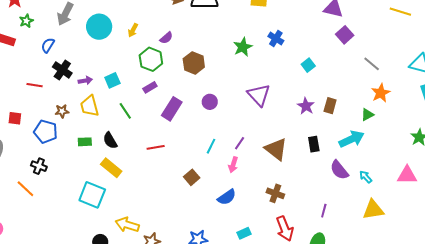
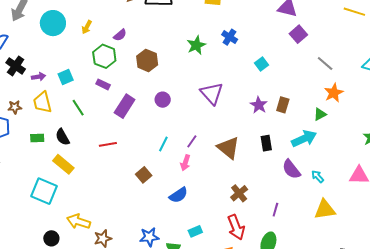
purple rectangle: (150, 87) -> (103, 84), turned 56
brown cross: (275, 193) -> (239, 193), moved, turned 30

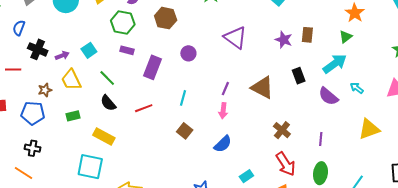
black semicircle: (63, 137) -> (108, 103), moved
cyan line: (163, 144) -> (183, 98), moved
cyan arrow: (318, 176) -> (357, 88), moved

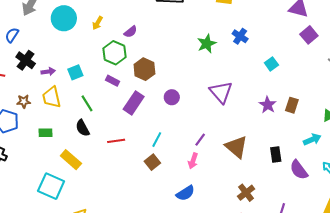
brown hexagon: (166, 18) -> (144, 69), moved
cyan arrow: (335, 64) -> (312, 139), size x0.7
black rectangle: (299, 76) -> (276, 154), moved
brown square: (185, 131) -> (152, 162), moved

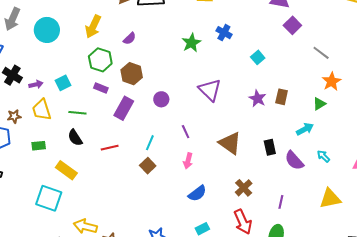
yellow arrow: (97, 23) -> (93, 26), moved, size x1.6
purple semicircle: (131, 32) -> (130, 38), moved
green line: (87, 103) -> (77, 113), turned -48
purple line: (200, 140) -> (186, 132), moved, turned -56
blue semicircle: (185, 193) -> (197, 193), moved

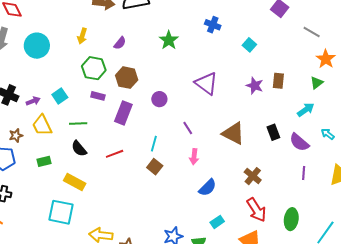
yellow arrow: (93, 26) -> (82, 36), size x0.7
green star: (191, 43) -> (169, 40), moved
purple line: (281, 202) -> (304, 173), moved

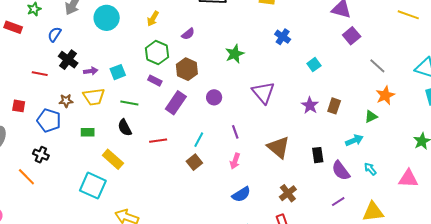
green star: (169, 40) -> (235, 54), moved
yellow trapezoid: (42, 125) -> (94, 97), turned -85
purple line: (304, 173) -> (338, 202), turned 40

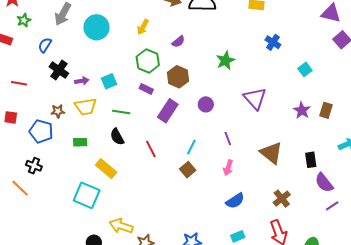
red line: (40, 74) -> (19, 83), moved
red line: (158, 141) -> (151, 149), turned 72
purple semicircle: (341, 171) -> (324, 183), moved

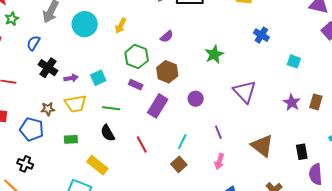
yellow arrow: (143, 27) -> (121, 26), moved
cyan square: (305, 69) -> (294, 61), turned -32
purple semicircle: (324, 183) -> (316, 174), turned 35

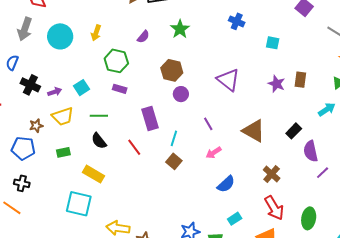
green star: (214, 54) -> (180, 29), moved
brown hexagon: (167, 72) -> (172, 70), moved
purple rectangle: (158, 106) -> (150, 118), moved, turned -40
black rectangle: (302, 152) -> (294, 131), turned 63
pink arrow: (219, 161) -> (214, 153), turned 49

